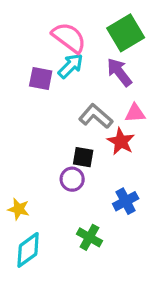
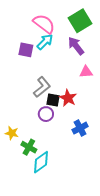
gray L-shape: (96, 116) -> (42, 87), moved, turned 100
red star: (121, 141) -> (68, 98), moved
green cross: (89, 237) -> (29, 147), moved
cyan diamond: (28, 250) -> (41, 162), moved

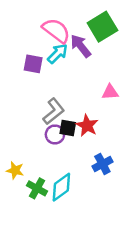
purple arrow: (76, 46) -> (81, 46), moved
purple circle: (46, 114) -> (55, 134), moved
cyan diamond: (41, 162) -> (61, 187), moved

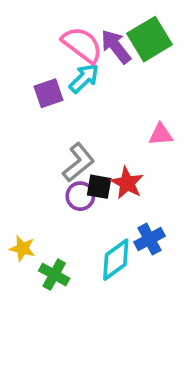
purple arrow: (81, 46) -> (116, 47), moved
purple square: (33, 64) -> (49, 93), turned -30
cyan diamond: (61, 187) -> (116, 260), moved

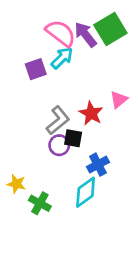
pink triangle: (161, 134) -> (119, 100), turned -36
red star: (127, 183) -> (91, 113), moved
blue cross: (149, 239) -> (98, 165), moved

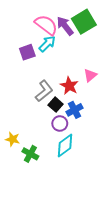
black square: (73, 138) -> (56, 105), turned 32
purple circle: (59, 145) -> (60, 123), moved
blue cross: (98, 165) -> (74, 110), moved

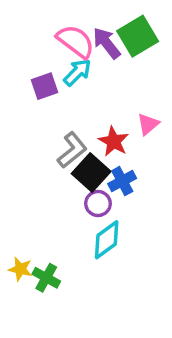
black square: (56, 105) -> (91, 172), size x1.5
yellow star: (13, 139) -> (20, 269), moved
green cross: (30, 154) -> (46, 278), moved

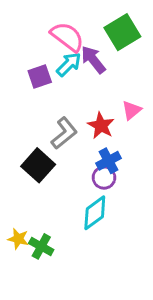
purple arrow: (107, 43) -> (93, 60), moved
black square: (91, 172) -> (38, 165), moved
purple circle: (98, 204) -> (104, 178), moved

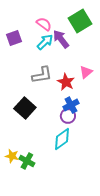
pink semicircle: (67, 37) -> (44, 24), size x0.7
purple square: (40, 77) -> (14, 38), moved
gray L-shape: (64, 133) -> (42, 75), moved, turned 30

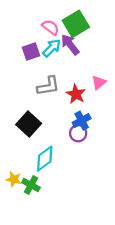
green square: (80, 21) -> (76, 24), moved
purple square: (14, 38) -> (31, 51), moved
cyan diamond: (62, 139) -> (45, 159), moved

